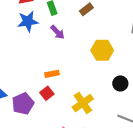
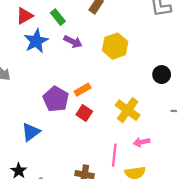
yellow hexagon: (102, 50) -> (115, 46), moved
purple pentagon: (23, 104) -> (56, 99), moved

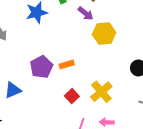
purple arrow: (73, 42) -> (86, 14), moved
red square: (84, 113) -> (72, 96), moved

